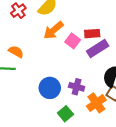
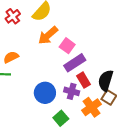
red rectangle: (92, 34) -> (84, 80), moved, turned 64
purple rectangle: (98, 48) -> (75, 63), moved
orange semicircle: (16, 52) -> (11, 57), turned -56

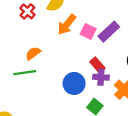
purple rectangle: (75, 63) -> (109, 32), moved
red rectangle: (84, 80) -> (97, 65), moved

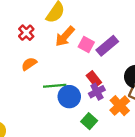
red cross: (27, 11) -> (26, 33), moved
green line: (25, 73) -> (55, 86), moved
purple cross: (101, 77) -> (97, 92), turned -35

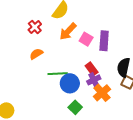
purple rectangle: (107, 46) -> (104, 41), turned -48
orange cross: (120, 106) -> (102, 93), moved
green square: (89, 121) -> (75, 107), moved

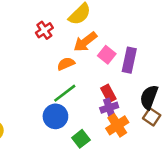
orange semicircle: (36, 54) -> (66, 64), moved
green line: (58, 74) -> (65, 93), turned -42
blue circle: (70, 83) -> (55, 116), moved

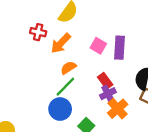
red cross: (44, 30) -> (38, 32), turned -35
orange arrow: (85, 42) -> (61, 43), moved
orange semicircle: (66, 64) -> (68, 68), moved

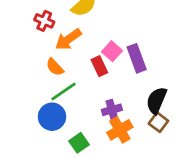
purple rectangle: (120, 48) -> (137, 58), turned -35
orange semicircle: (68, 68) -> (55, 67), moved, turned -112
red rectangle: (105, 81) -> (99, 66), moved

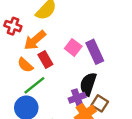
red rectangle: (99, 66) -> (45, 59), moved
black semicircle: (156, 100) -> (88, 84), moved
brown square: (158, 122) -> (100, 103), moved

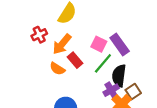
red cross: (13, 26) -> (39, 35), turned -35
green line: (34, 85) -> (103, 63), moved
brown square: (100, 103) -> (133, 92), turned 35

